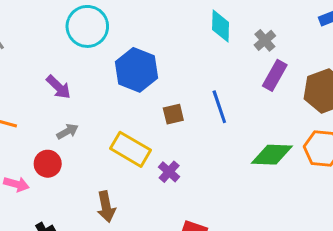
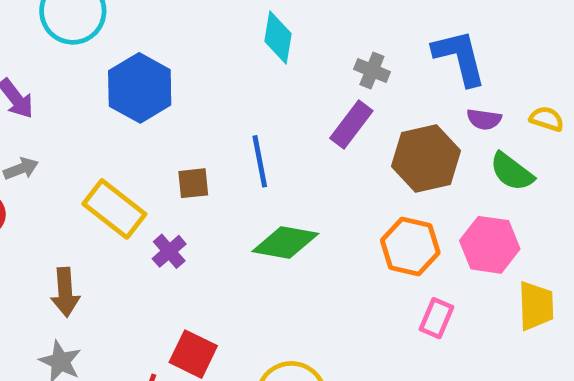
gray cross: (265, 40) -> (372, 71), moved, turned -35
brown square: (173, 114) -> (193, 183), moved
green diamond: (272, 155) -> (285, 243), moved

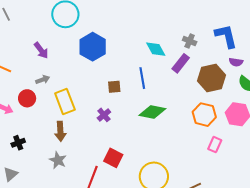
cyan diamond: (278, 37) -> (156, 49), moved, turned -40
yellow rectangle: (114, 209) -> (65, 102), moved, turned 30

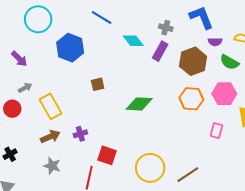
blue line: (142, 78) -> (102, 17), moved, turned -40
purple cross: (104, 115) -> (80, 134), moved, turned 32
brown arrow: (60, 131) -> (50, 137), turned -102
pink rectangle: (215, 145) -> (216, 131), moved

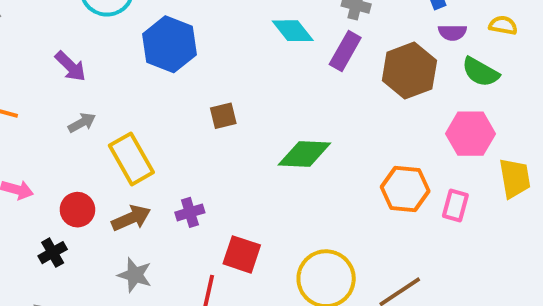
orange hexagon: (191, 99) -> (405, 189), moved
red circle: (12, 109) -> (77, 210), moved

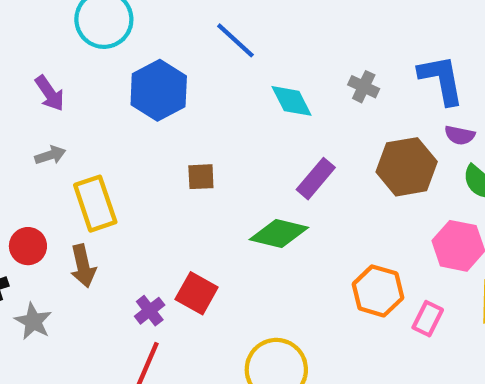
purple rectangle: (345, 51) -> (316, 179), moved
purple cross: (190, 212) -> (150, 311), moved, turned -32
brown arrow: (131, 218) -> (83, 266), turned 90
red square: (242, 254) -> (197, 293), moved
gray star: (135, 275) -> (33, 321), moved

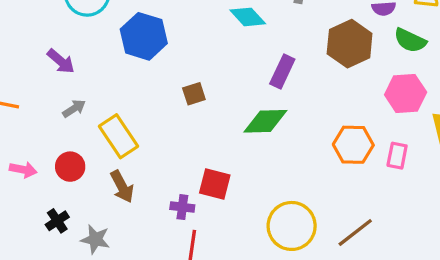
red circle: (28, 246) -> (70, 167), moved
purple cross: (150, 311) -> (182, 207), turned -30

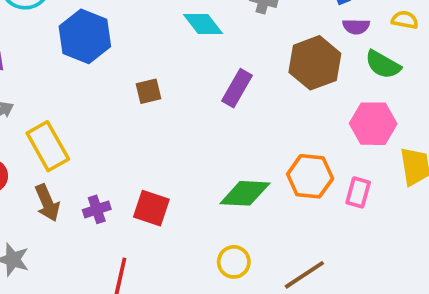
brown square: (194, 94) -> (148, 91), moved
green diamond: (265, 121) -> (245, 193), moved
purple cross: (182, 207) -> (97, 209), moved, turned -30
yellow circle: (292, 226) -> (234, 262), size x0.6

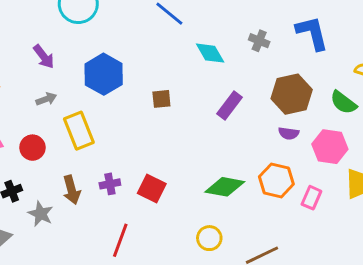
purple semicircle: (356, 26) -> (289, 133), moved
blue hexagon: (85, 36) -> (104, 74), moved
brown arrow: (47, 203) -> (72, 190), moved

